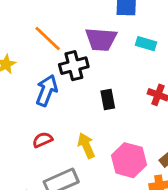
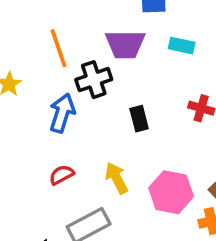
orange line: (48, 38) -> (59, 48), turned 32

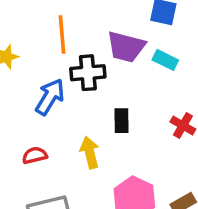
cyan rectangle: (182, 46) -> (165, 60), moved
yellow arrow: (116, 178) -> (90, 152), moved

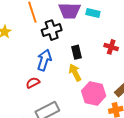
blue arrow: (50, 97) -> (44, 60), moved
yellow arrow: (90, 152) -> (75, 73), moved

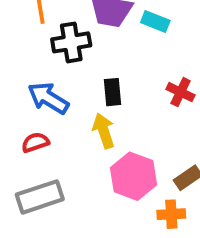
blue arrow: (44, 60) -> (48, 98), turned -85
red semicircle: (33, 83) -> (35, 142), moved

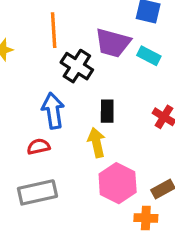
black cross: (71, 42) -> (77, 66), turned 36
blue arrow: (48, 98) -> (53, 111), turned 44

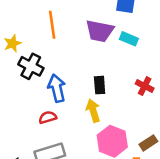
black cross: (77, 66) -> (31, 66), moved

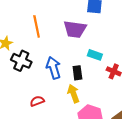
cyan rectangle: (129, 39) -> (95, 55), moved
blue arrow: (57, 88) -> (53, 68), moved

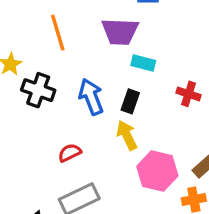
cyan rectangle: (95, 55) -> (143, 63), moved
black rectangle: (77, 73) -> (130, 101), turned 32

